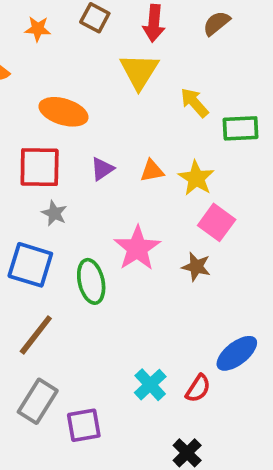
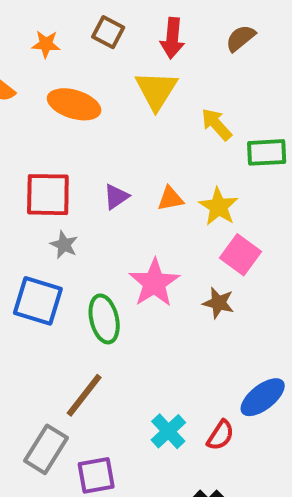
orange ellipse: (64, 112) -> (74, 104), moved
brown line: (36, 335) -> (84, 395), moved

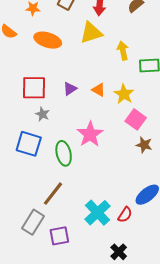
yellow triangle: (156, 90) -> (91, 33), turned 40
yellow arrow: (216, 124) -> (123, 51), turned 30
orange triangle: (170, 199) -> (99, 90), turned 40
brown star: (218, 303) -> (144, 145), moved
cyan cross: (168, 431) -> (97, 213), size x1.4

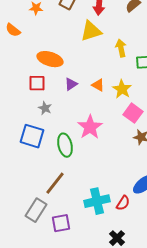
orange ellipse: (48, 40) -> (50, 59), moved
red square: (34, 88) -> (37, 83), size x0.7
cyan cross: (97, 213) -> (97, 201), turned 30

